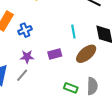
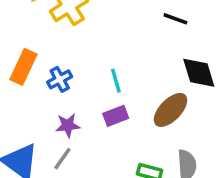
cyan line: (73, 32) -> (116, 81), moved

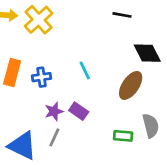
blue cross: (60, 79) -> (42, 77), turned 30
purple rectangle: (116, 116) -> (79, 111), moved, turned 66

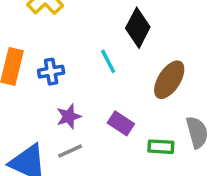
black diamond: (147, 53) -> (138, 28), moved, turned 56
purple rectangle: (79, 111) -> (121, 123), moved
gray line: (54, 137) -> (70, 151), turned 42

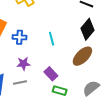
black diamond: (138, 28) -> (88, 29), moved
gray semicircle: (197, 132) -> (91, 88), turned -126
green rectangle: (161, 147) -> (60, 91), moved

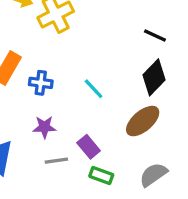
cyan line: (52, 39) -> (94, 89), turned -32
gray line: (20, 83) -> (56, 161), moved

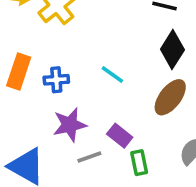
purple star: (44, 127) -> (70, 125), size x1.4
green rectangle: (101, 175) -> (139, 163), turned 70

